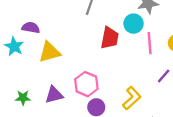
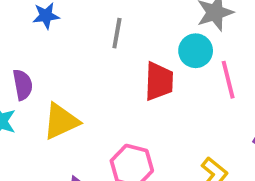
purple semicircle: (31, 28) -> (23, 85), turned 78

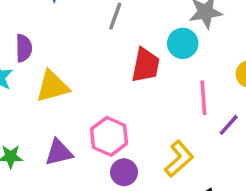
pink line: (228, 80) -> (203, 98), moved

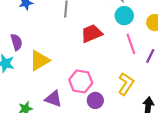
cyan circle: (183, 43) -> (124, 16), moved
red trapezoid: (146, 65) -> (92, 33), turned -110
purple triangle: (59, 152) -> (53, 99), turned 48

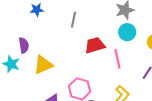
pink line: (131, 44) -> (117, 59), moved

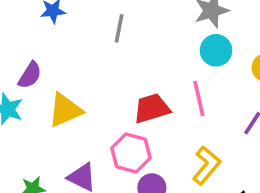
purple semicircle: (24, 45) -> (30, 75), turned 42
red trapezoid: (95, 45) -> (152, 108), moved

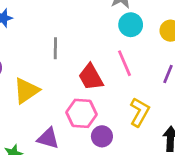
gray line: (119, 28) -> (55, 48), moved
red trapezoid: (152, 108) -> (91, 77), turned -92

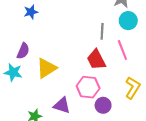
gray line: (55, 48) -> (102, 31), moved

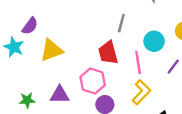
cyan circle: (128, 21) -> (154, 41), moved
pink line: (122, 50) -> (138, 62), moved
purple triangle: (62, 105) -> (60, 95), turned -30

